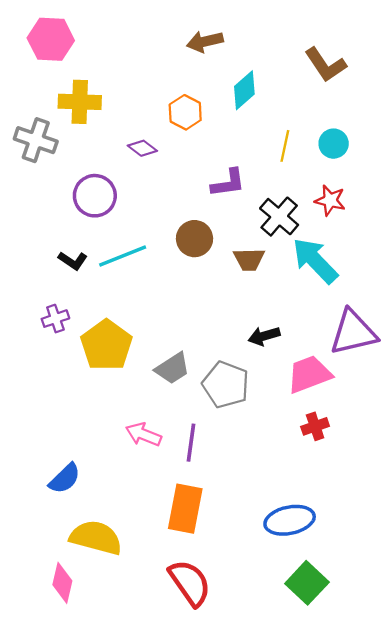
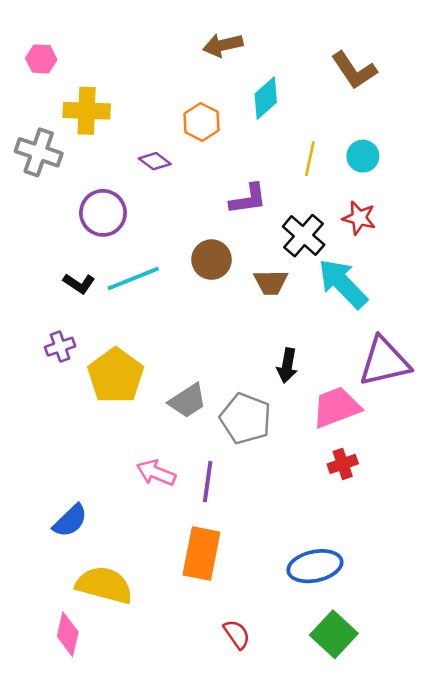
pink hexagon: (51, 39) -> (41, 59), moved, size x0.6
black arrow: (264, 336) -> (287, 366), turned -64
red semicircle: (190, 583) -> (237, 634), moved, size x0.6

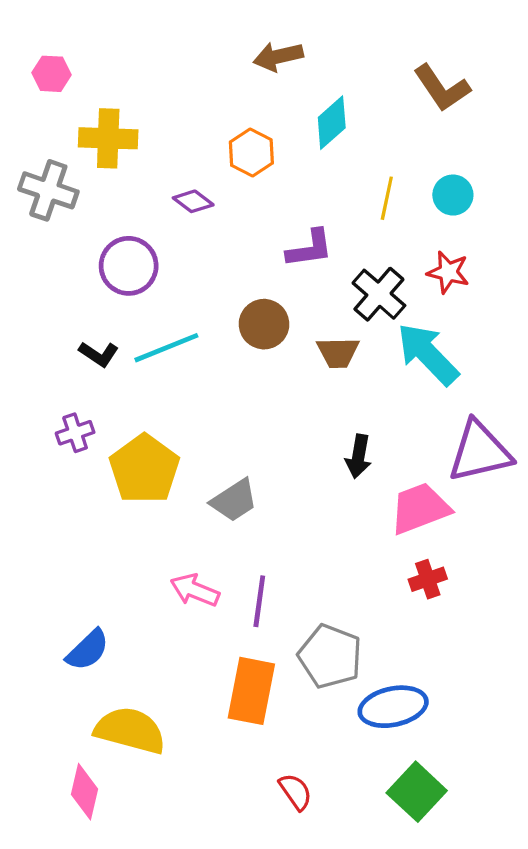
gray pentagon: (246, 419) -> (330, 656), moved

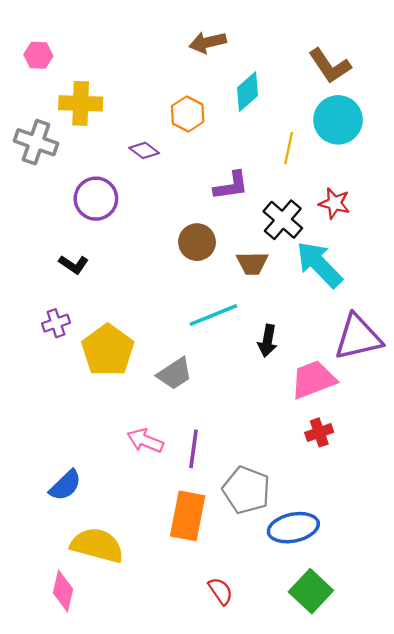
cyan circle: (453, 195) -> (338, 120), moved, size x1.6
cyan line: (166, 348) -> (213, 315), moved

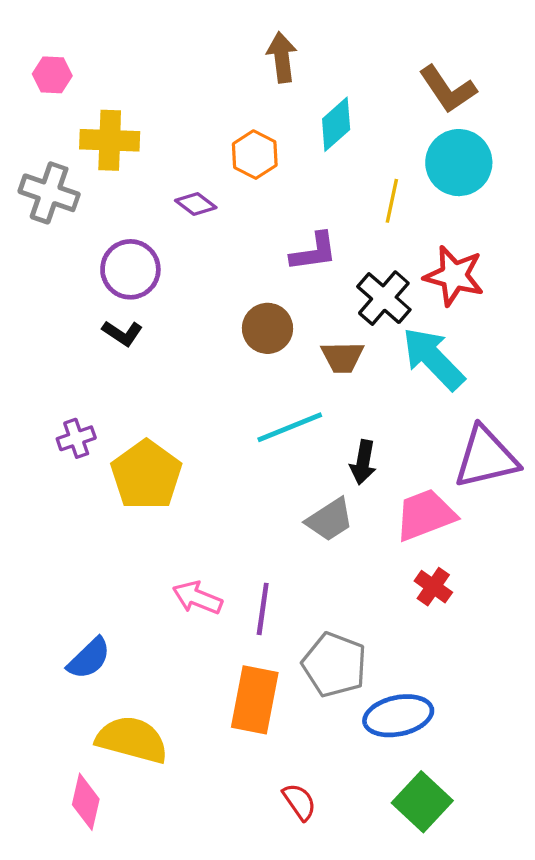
brown arrow: (208, 42) -> (282, 57), turned 96
red star: (334, 203) -> (454, 276), size x1.4
black L-shape: (74, 264) -> (122, 333), moved
gray trapezoid: (175, 374) -> (330, 520), moved
red cross: (319, 432) -> (433, 587), turned -36

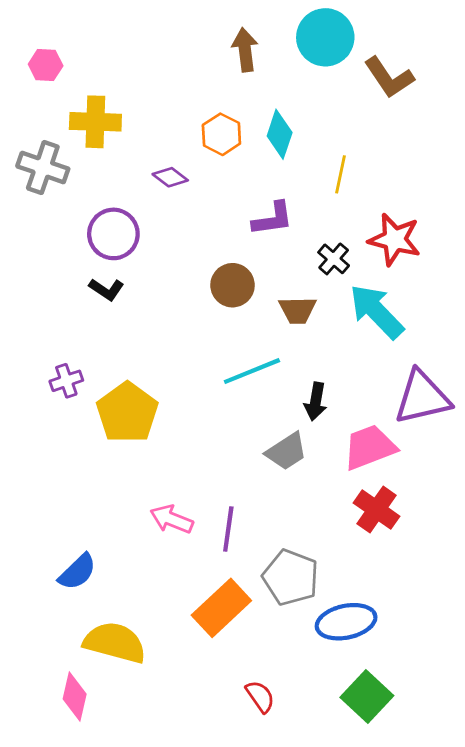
cyan diamond: (336, 124) -> (280, 134), moved, turned -30
cyan circle: (459, 163) -> (325, 37), moved
black cross: (384, 298) -> (334, 259), size x0.7
red cross: (433, 587) -> (377, 510), size x1.4
orange rectangle: (255, 700) -> (221, 608), turned 36

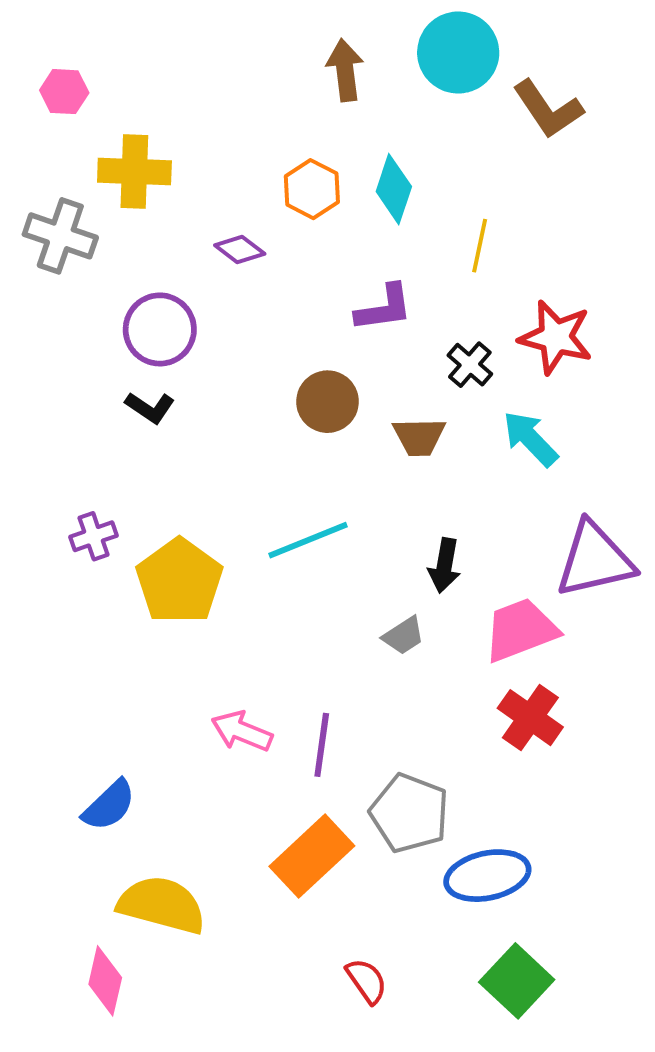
cyan arrow: (377, 312) -> (530, 439), size x0.7
cyan line: (252, 371) -> (308, 540), moved
gray trapezoid: (287, 451) -> (404, 636), size x0.7

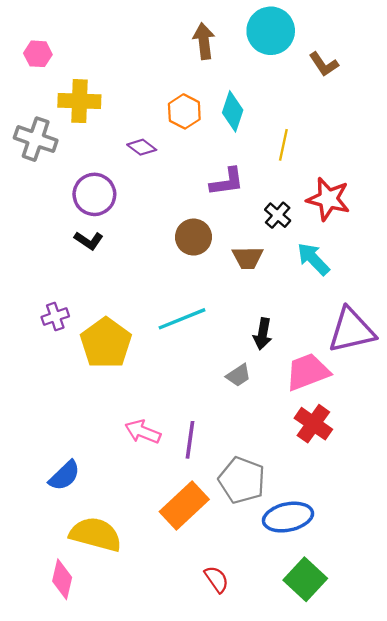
brown L-shape: (548, 109) -> (324, 64), size x0.7

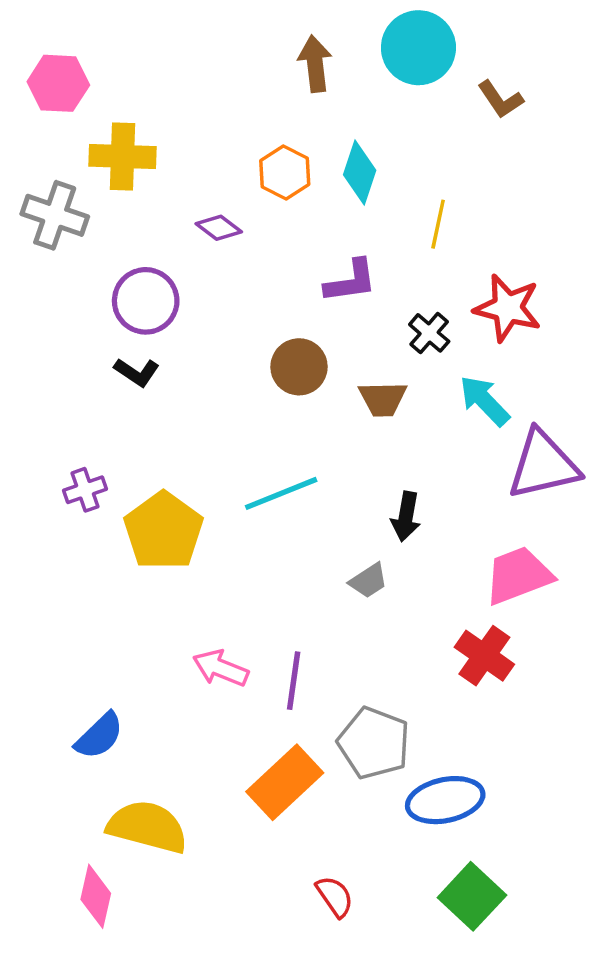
pink hexagon: (38, 54) -> (58, 83), size x1.4
purple triangle: (351, 330) -> (543, 465), moved
pink trapezoid: (308, 372) -> (518, 575), moved

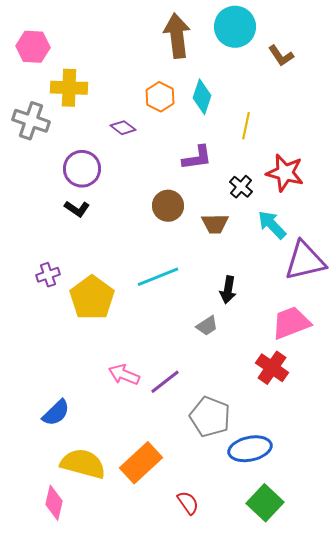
brown arrow: (315, 64) -> (177, 36), size x1.4
purple line: (294, 681) -> (165, 382), turned 44
orange rectangle: (285, 782) -> (141, 463), moved

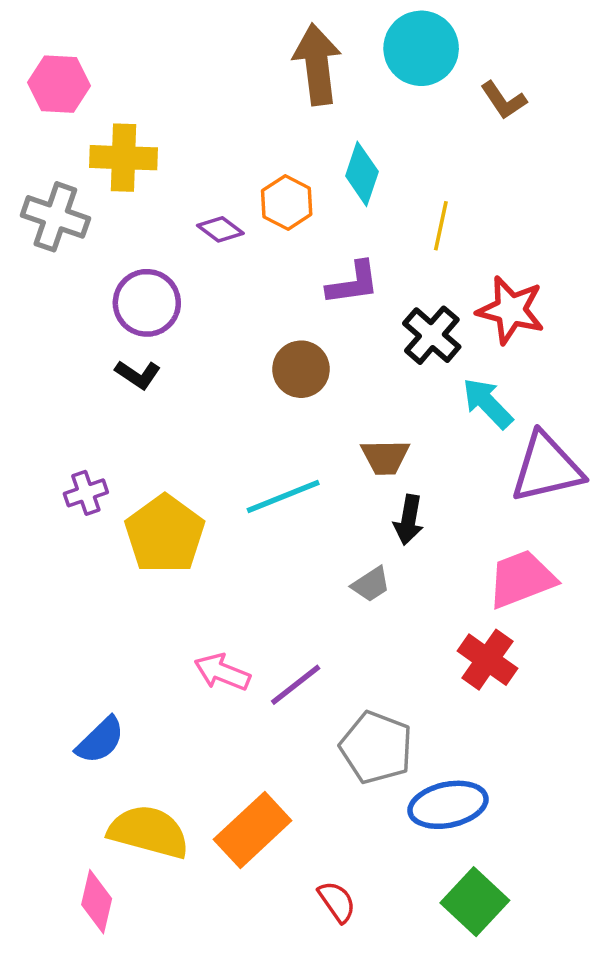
orange hexagon: (160, 97) -> (287, 202), moved
black cross: (241, 187) -> (432, 335), size x1.4
brown trapezoid: (215, 224) -> (385, 457), moved

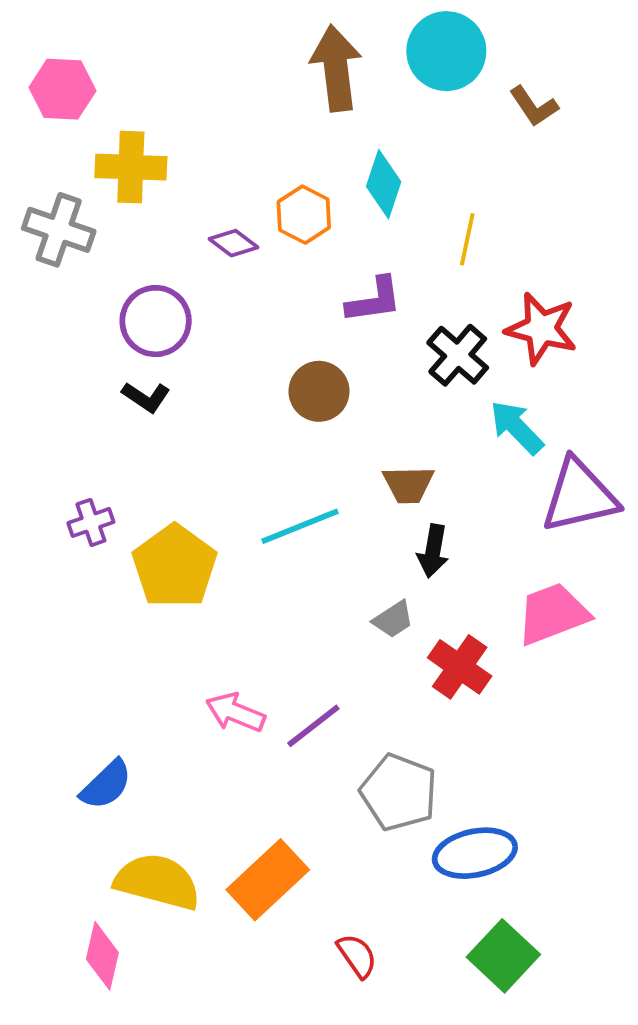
red cross: (487, 660) -> (460, 667), moved

